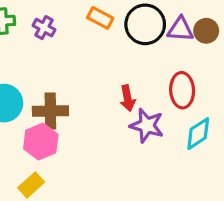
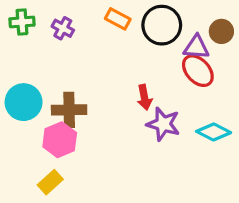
purple triangle: (180, 29) -> (196, 47), moved
red ellipse: (182, 90) -> (198, 71), moved, turned -40
cyan diamond: (198, 134) -> (214, 132), turned 60

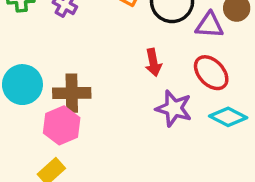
red ellipse: (198, 71) -> (211, 73), moved
red arrow: (144, 97) -> (153, 62), moved

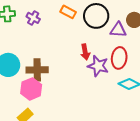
red ellipse: (211, 73) -> (119, 58), turned 50
purple star: (174, 108) -> (98, 66), moved

